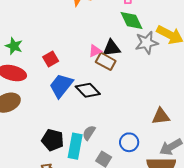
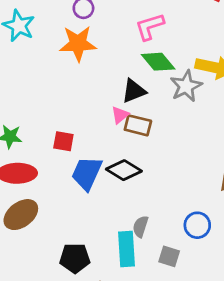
black triangle: (112, 48) -> (134, 91), moved
red square: (51, 59) -> (63, 141), turned -35
black pentagon: (53, 140) -> (75, 258), moved

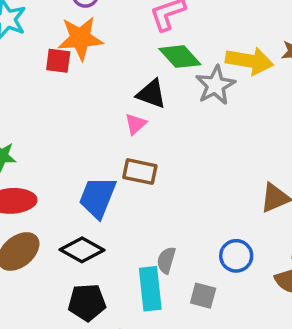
black triangle: (134, 91) -> (151, 94), turned 44
brown rectangle: (138, 125) -> (140, 172), moved
red square: (63, 141) -> (58, 61), moved
black diamond: (124, 170) -> (82, 250), moved

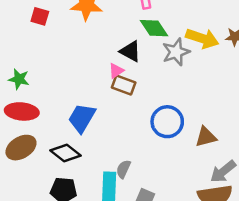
red square: (58, 61) -> (40, 16), moved
brown rectangle: (140, 172) -> (124, 85), moved
blue circle: (236, 256) -> (167, 122), moved, size x1.4

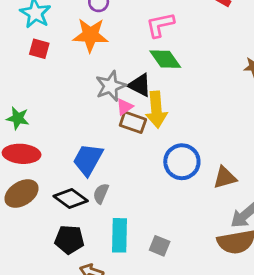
yellow arrow: (202, 38) -> (156, 110), moved, turned 68
gray star: (176, 52) -> (111, 86), moved
gray semicircle: (123, 169) -> (101, 194), moved

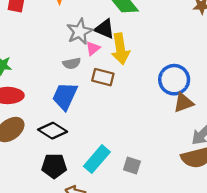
brown rectangle: (133, 122) -> (103, 77), moved
blue circle: (182, 162) -> (174, 80), moved
gray semicircle: (101, 194) -> (72, 63), moved, turned -120
cyan rectangle: (120, 235) -> (97, 159), turned 44

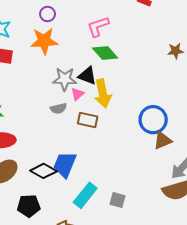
gray star: (80, 32) -> (65, 79), turned 30
blue trapezoid: (65, 96) -> (65, 165), moved
black pentagon: (54, 166) -> (29, 206), moved

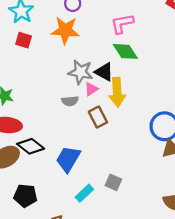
brown rectangle: (88, 120) -> (98, 117), turned 42
black diamond: (44, 171) -> (31, 146), moved
cyan rectangle: (85, 195) -> (84, 193), size x0.7
gray square: (118, 200) -> (113, 182), moved

